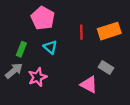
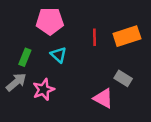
pink pentagon: (43, 18) -> (50, 21), turned -30

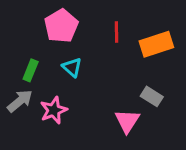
pink pentagon: (50, 21) -> (61, 26), turned -30
red line: (95, 37) -> (116, 32), moved
pink triangle: (103, 98) -> (127, 121), turned 35

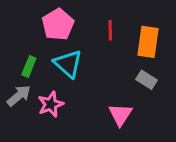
orange rectangle: (156, 44) -> (148, 42), turned -64
cyan triangle: (72, 67) -> (68, 64), size x1.5
gray rectangle: (152, 96) -> (147, 80), moved

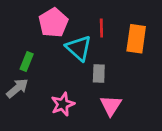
cyan triangle: (68, 64) -> (79, 48), moved
gray rectangle: (147, 80) -> (99, 73), moved, turned 60
pink star: (51, 104) -> (63, 104), moved

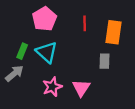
cyan triangle: (79, 48) -> (47, 52), moved
gray rectangle: (99, 73) -> (105, 61), moved
pink triangle: (111, 106) -> (81, 88), moved

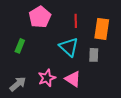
cyan triangle: (47, 52) -> (69, 47), moved
gray arrow: (14, 73) -> (18, 84), moved
pink triangle: (81, 88) -> (73, 79), turned -30

